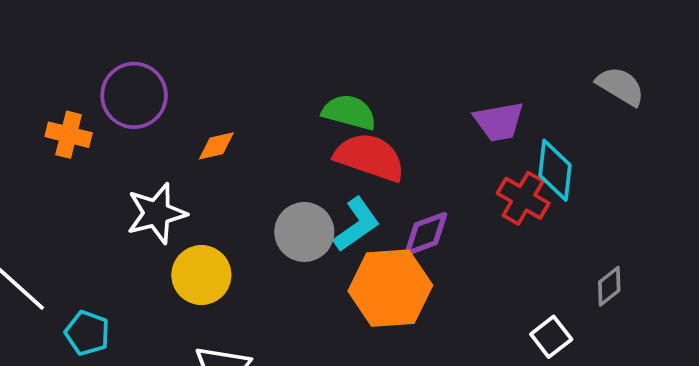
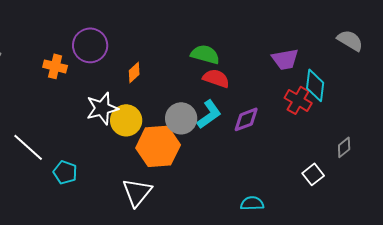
orange diamond: (216, 146) -> (134, 72), turned -30
red semicircle: (370, 157) -> (216, 78), size x0.7
yellow circle: (201, 275) -> (126, 120), moved
orange hexagon: (390, 288) -> (158, 146), moved

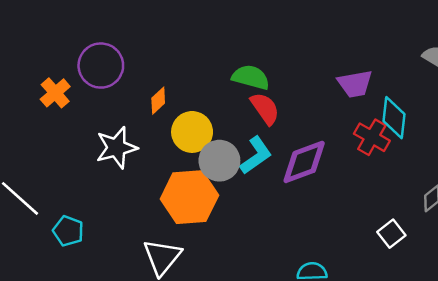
orange cross: (55, 66) -> (55, 93), turned 35
red semicircle: (216, 78) -> (265, 109), turned 36
purple diamond: (246, 119) -> (304, 162), size x1.4
yellow circle: (126, 120) -> (192, 132), moved

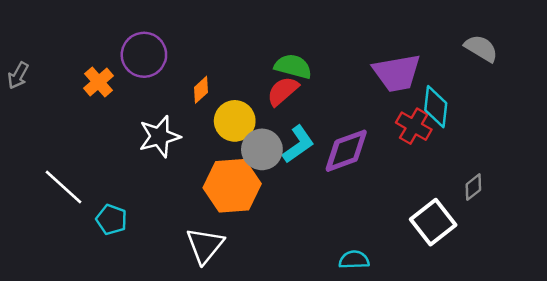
purple trapezoid: (355, 84) -> (397, 73), size x1.4
red semicircle: (265, 109) -> (283, 91), moved, turned -96
white square: (391, 234) -> (433, 222), size x1.6

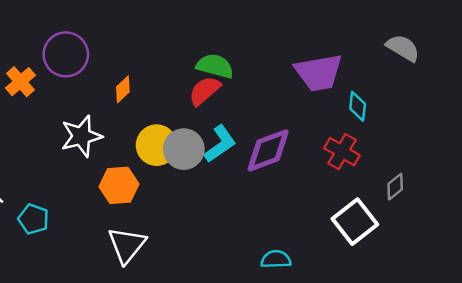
cyan diamond: (436, 107) -> (358, 106), size x0.7
yellow circle: (235, 121) -> (157, 145), moved
red cross: (414, 126) -> (342, 152), moved
orange hexagon: (232, 186) -> (119, 185), moved, size x0.7

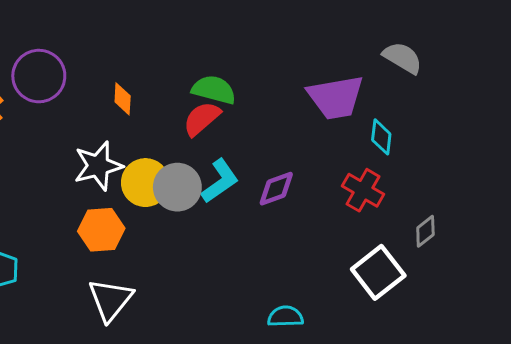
gray semicircle: (403, 48) -> (403, 58), moved
orange diamond: (123, 89) -> (123, 99), moved, turned -44
white star: (81, 136) -> (98, 166), moved
purple diamond: (268, 150) -> (276, 189), size x0.7

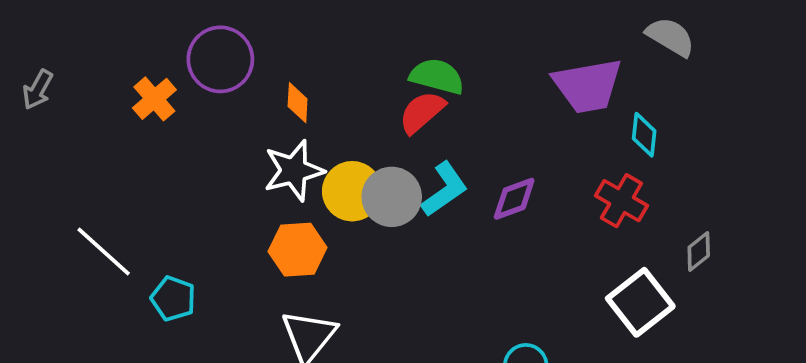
orange diamond: (123, 99) -> (298, 103), moved

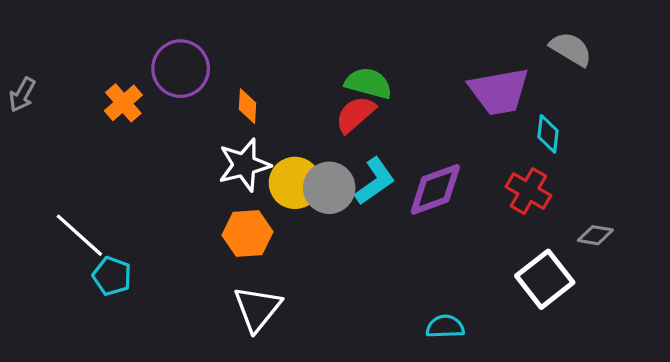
purple diamond: (514, 199) -> (435, 189), size x1.4
gray diamond: (699, 251) -> (595, 235), turned 48
cyan pentagon: (173, 299) -> (112, 276), moved

